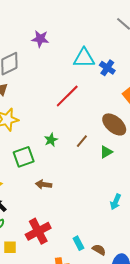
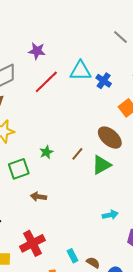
red line: (67, 96) -> (46, 82), moved
green triangle: (106, 152) -> (101, 165), size x1.5
cyan arrow: (116, 202) -> (110, 215), turned -126

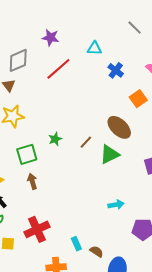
cyan triangle: (80, 71) -> (94, 48), moved, size x0.7
brown arrow: (38, 197) -> (32, 181), moved, turned 63

